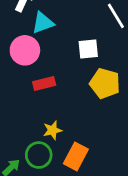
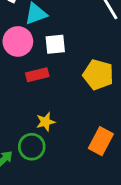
white square: (88, 49) -> (55, 44), moved
orange rectangle: (76, 156) -> (101, 141), moved

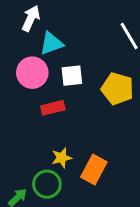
yellow pentagon: (98, 75) -> (117, 89), moved
orange rectangle: (101, 141) -> (94, 169), moved

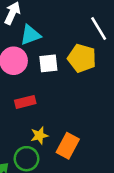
yellow pentagon: (117, 89) -> (82, 58), moved
red rectangle: (53, 108) -> (25, 102), moved

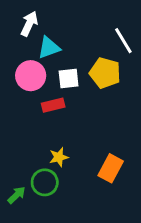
red rectangle: (25, 102) -> (53, 105), moved
orange rectangle: (68, 146) -> (111, 168), moved

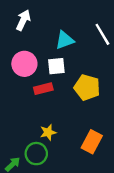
cyan triangle: (49, 48) -> (65, 40), moved
yellow pentagon: (105, 73) -> (87, 87), moved

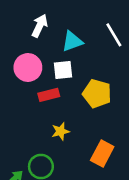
white arrow: (23, 20) -> (40, 26), moved
yellow star: (48, 132) -> (60, 131), moved

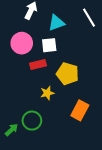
yellow pentagon: (97, 94) -> (68, 74), moved

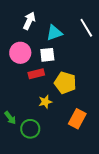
green arrow: (12, 130) -> (10, 118), moved, turned 96

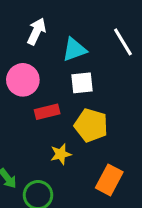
white square: (47, 55) -> (82, 83), moved

